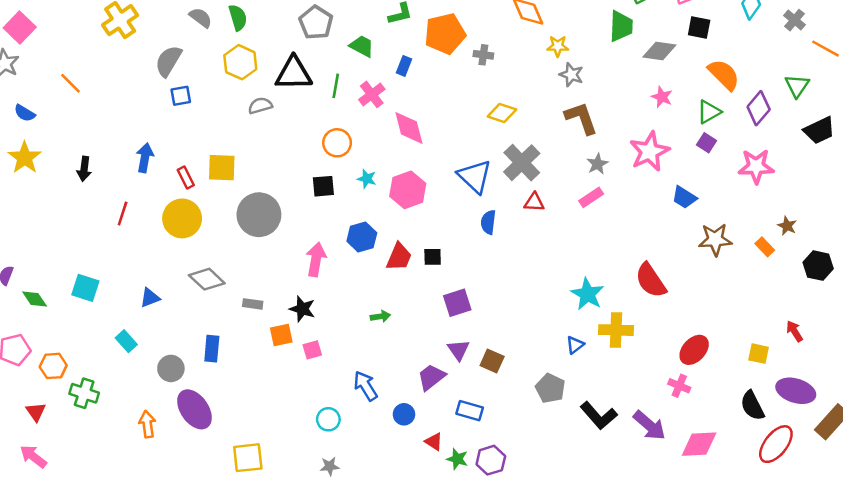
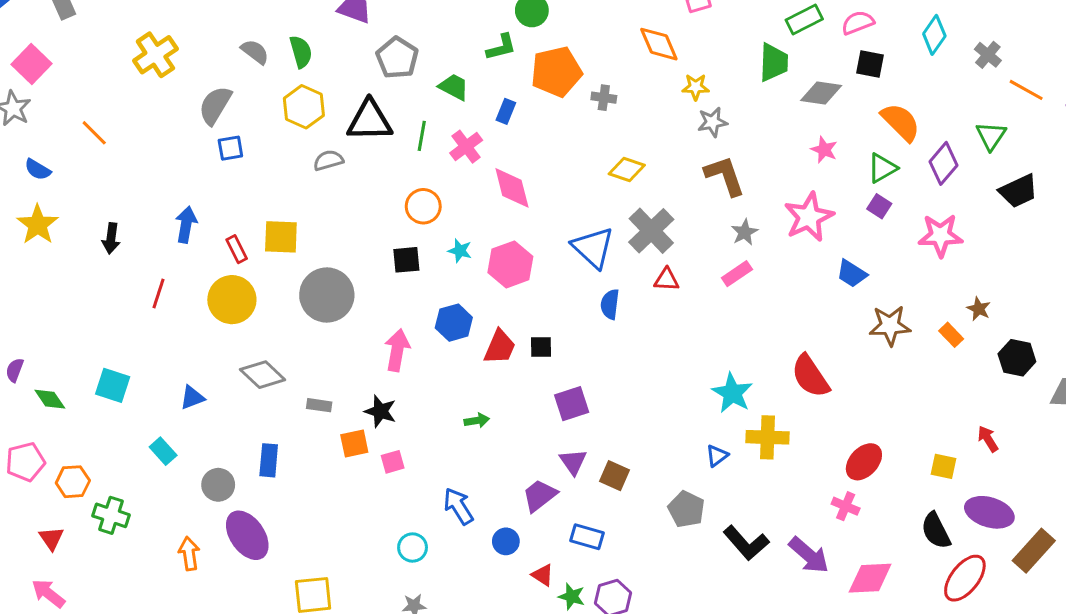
gray star: (571, 75) -> (712, 122), turned -30

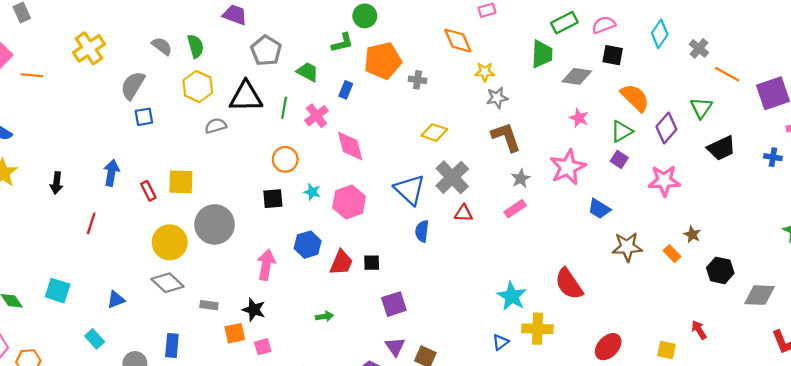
orange line: (94, 133) -> (32, 75), moved, turned -40
yellow circle: (232, 300) -> (170, 242), moved

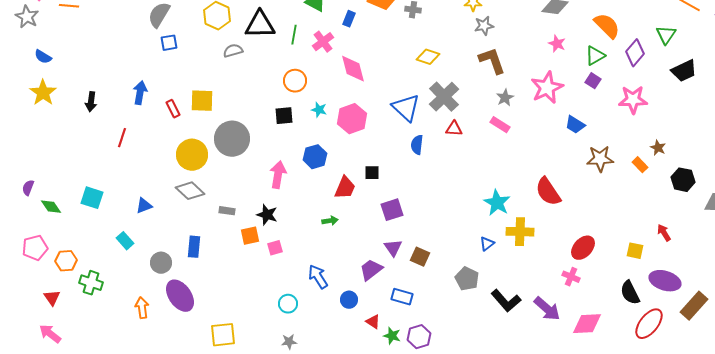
pink rectangle: (515, 209) -> (500, 125), turned 66
red trapezoid: (341, 263) -> (345, 188), moved

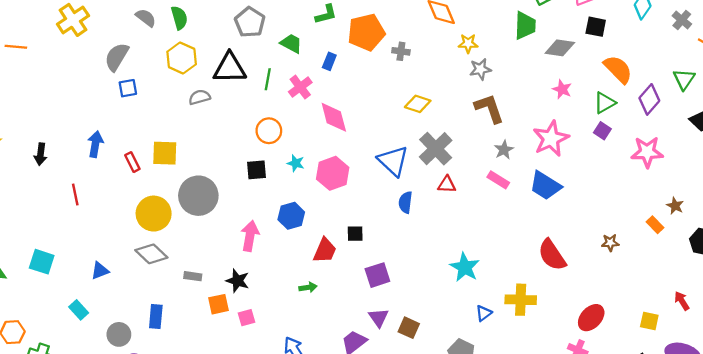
blue trapezoid: (575, 125) -> (545, 186), moved, size x1.4
red line: (122, 138) -> (75, 195), turned -30
brown star: (600, 159) -> (610, 243), moved, size x0.6
cyan star: (497, 203) -> (465, 267), moved

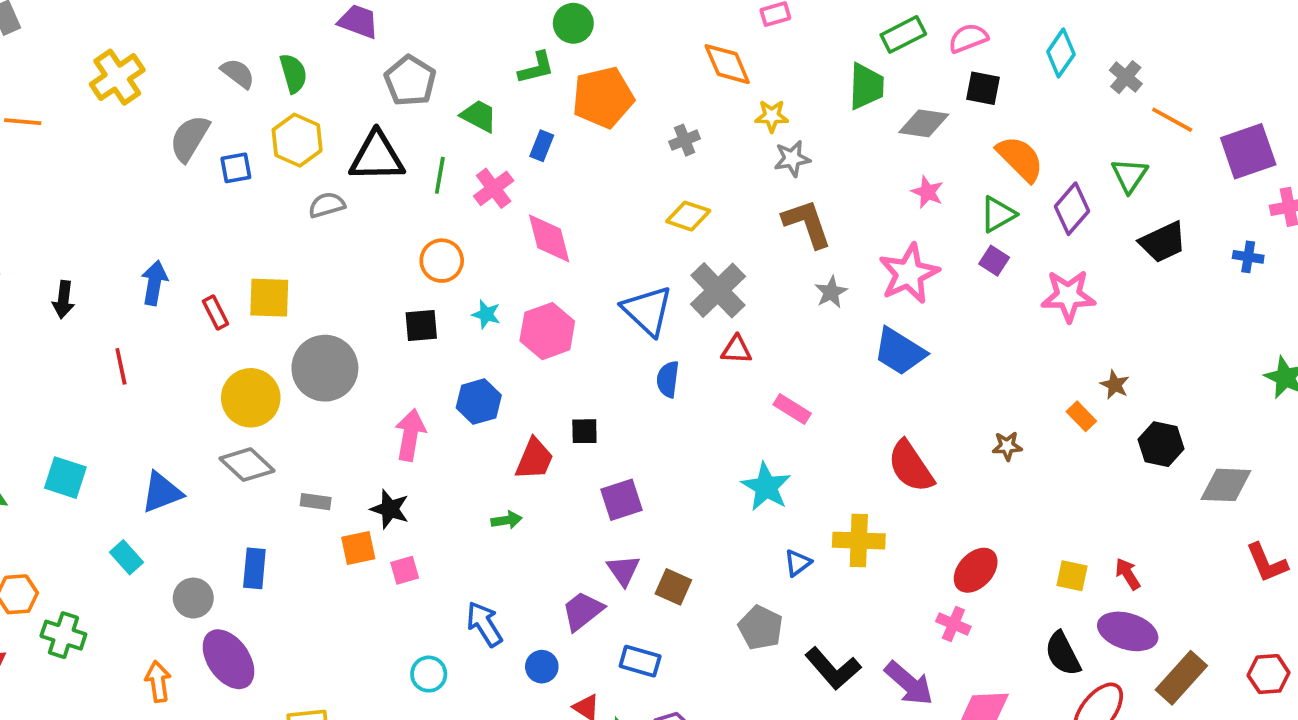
gray cross: (401, 51) -> (685, 140), moved, turned -30
blue square: (128, 88) -> (236, 168), moved
pink rectangle: (498, 180) -> (792, 409), moved
blue triangle: (100, 271) -> (162, 492), size x1.4
red arrow: (682, 301) -> (1128, 574), moved

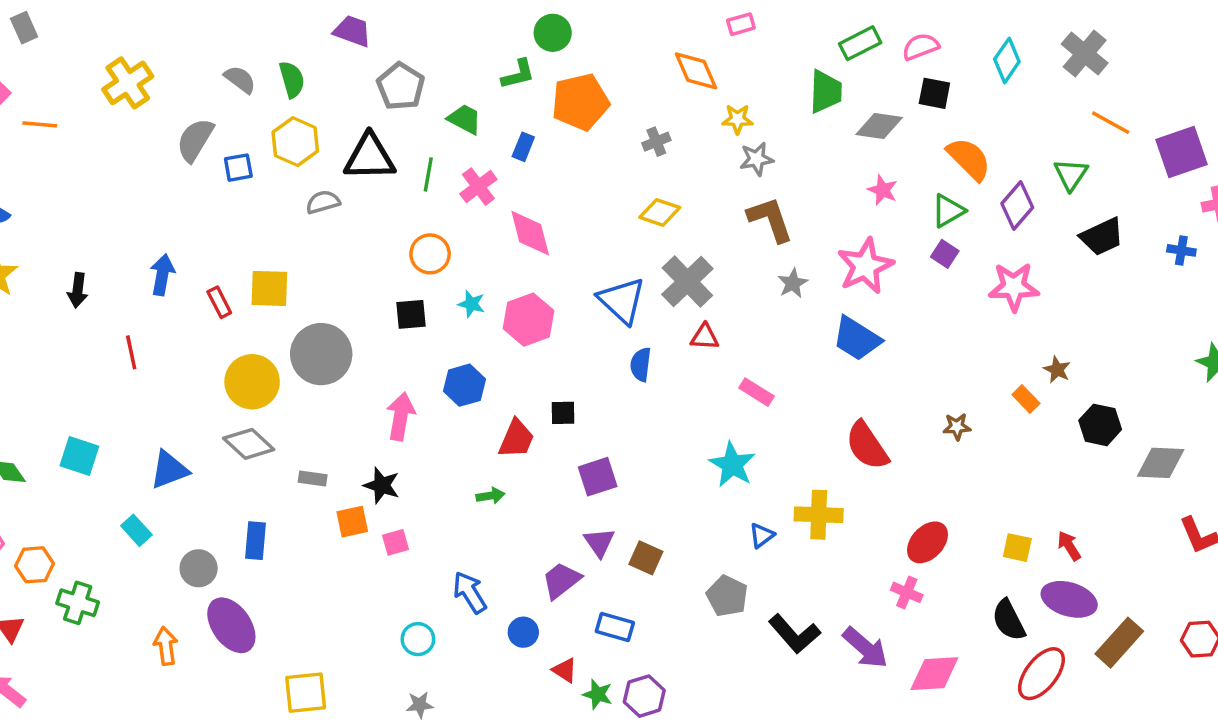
gray cross: (1126, 77) -> (1085, 54), moved, size x1.5

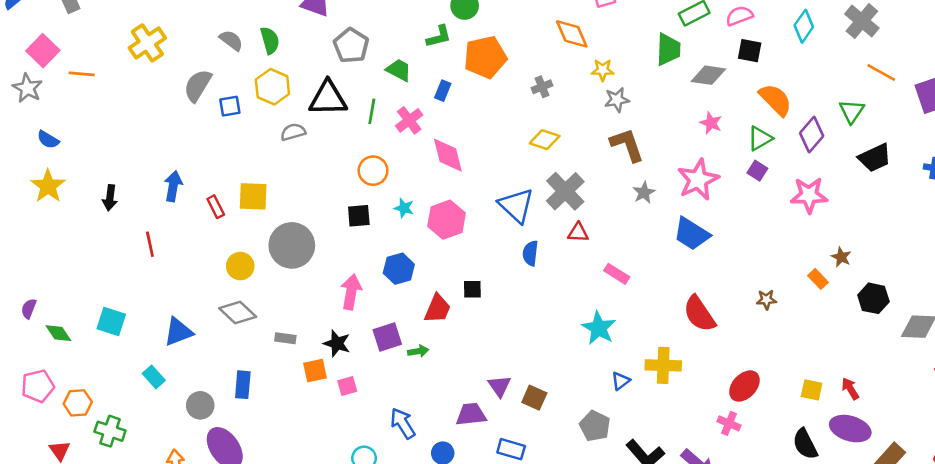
yellow circle: (252, 382) -> (240, 266), size x0.7
purple square: (598, 477) -> (387, 337), moved
purple trapezoid: (561, 580) -> (471, 414), turned 32

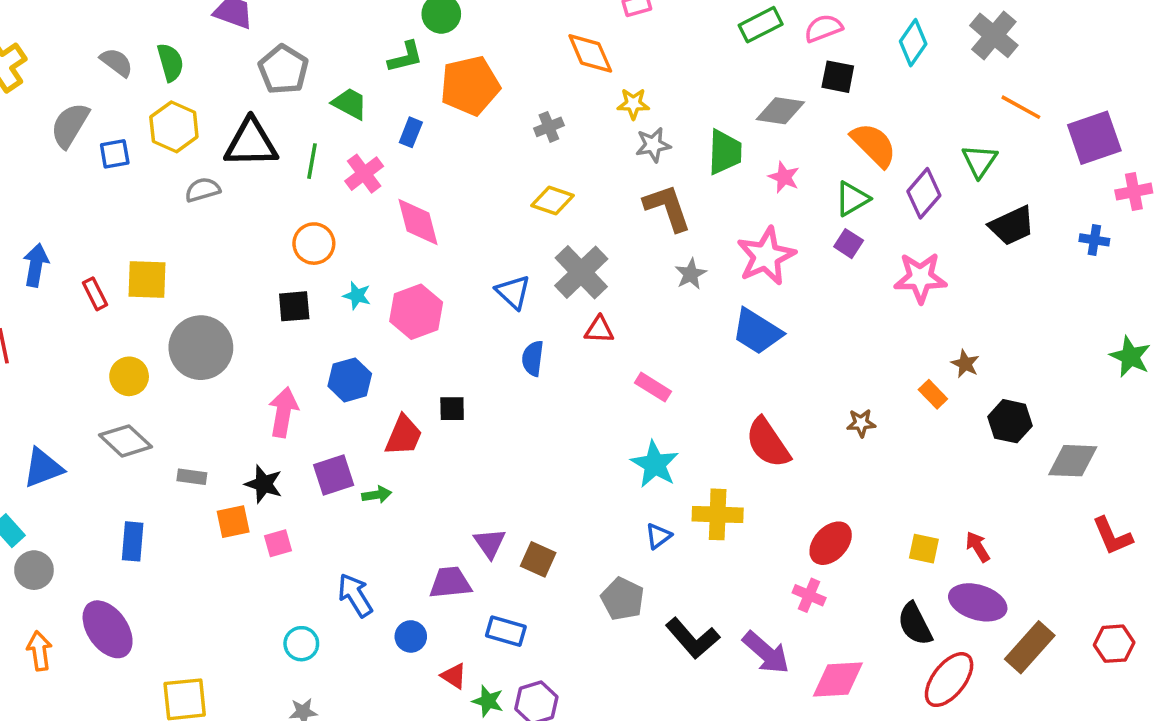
green trapezoid: (668, 49) -> (725, 152), moved
blue triangle: (516, 205) -> (513, 292), size x0.7
cyan star: (599, 328) -> (655, 464), moved
gray circle: (200, 405) -> (34, 570), moved

